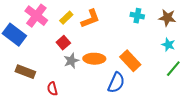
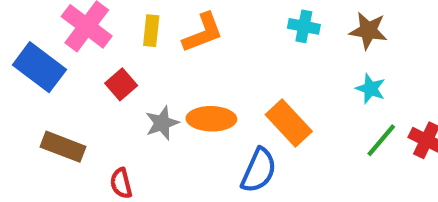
yellow rectangle: (66, 18) -> (151, 31), turned -40
red square: (63, 43) -> (121, 84), moved

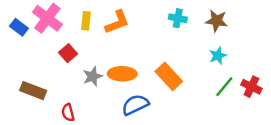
blue rectangle: (39, 67) -> (19, 27), moved, size x0.6
cyan star: (370, 89) -> (218, 56), turned 30
blue semicircle: (259, 170) -> (135, 105), moved, turned -140

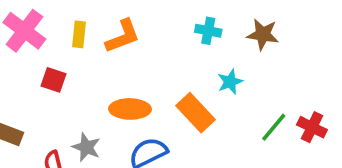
red square: (68, 53) -> (54, 80), turned -30
cyan star: (218, 56) -> (230, 82), moved
gray star: (93, 76) -> (86, 147), moved, turned -30

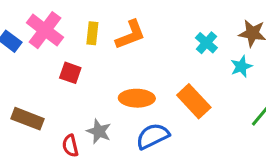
cyan cross: (208, 31) -> (206, 43), moved, turned 30
cyan star: (230, 82) -> (241, 66), moved

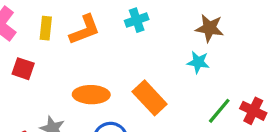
cyan cross: (206, 43) -> (137, 20), moved, turned 30
cyan star: (241, 66) -> (198, 62), turned 30

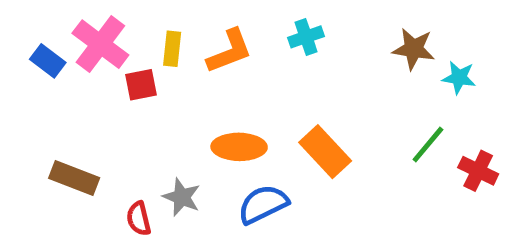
cyan star: (198, 62) -> (459, 78), moved
red square: (23, 69) -> (141, 85), moved, turned -30
green line: (219, 111) -> (428, 144), moved

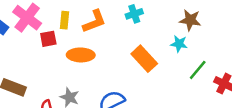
cyan star: (459, 78) -> (179, 44), moved
orange ellipse: (239, 147) -> (81, 55), moved
orange rectangle: (325, 152) -> (144, 59), moved

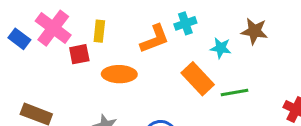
orange L-shape: (94, 21) -> (155, 39), moved
cyan star: (179, 44) -> (221, 48), moved
green line: (198, 70) -> (234, 93), moved, turned 40

